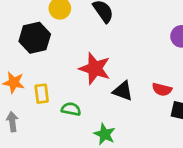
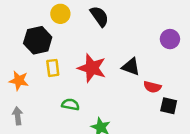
black triangle: (123, 91) -> (131, 67), moved
yellow rectangle: (42, 94) -> (53, 68), moved

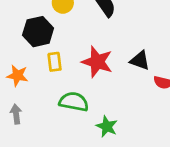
green semicircle: (70, 105) -> (74, 102), size x1.5

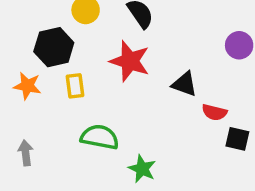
red star: (97, 62) -> (130, 61), moved
orange star: (17, 76) -> (27, 86), moved

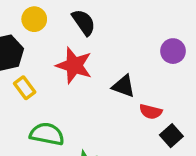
yellow rectangle: (75, 86) -> (25, 88), turned -30
black square: (237, 139) -> (171, 136), turned 35

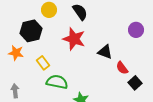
yellow rectangle: (25, 88) -> (43, 63), moved
red semicircle: (151, 112) -> (122, 68), turned 40

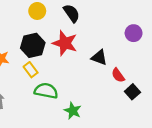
black hexagon: (31, 31) -> (33, 45), moved

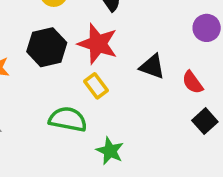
yellow rectangle: (31, 70) -> (96, 86), moved
red semicircle: (118, 75) -> (193, 82), moved

